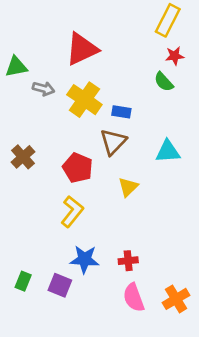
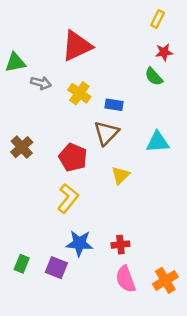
yellow rectangle: (168, 20) -> (158, 19), size x0.6
yellow cross: (84, 100) -> (79, 93), size x0.7

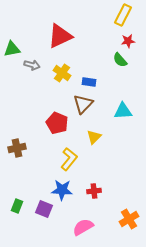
yellow rectangle: (158, 19) -> (123, 15), size x1.5
brown cross: (22, 147) -> (17, 148), moved, turned 30
yellow L-shape: (68, 198) -> (69, 159), moved
pink semicircle: (126, 279) -> (83, 227), moved, turned 80

